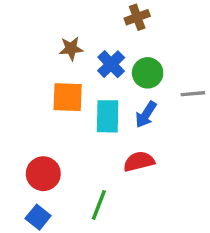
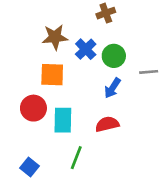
brown star: (71, 48) -> (55, 37), size x1.4
cyan rectangle: (108, 116) -> (63, 120), moved
red circle: (43, 174) -> (33, 108), moved

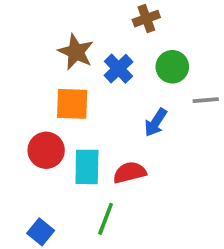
brown star: (55, 37) -> (76, 52), turned 30
green circle: (114, 56) -> (172, 67), moved
red semicircle: (107, 124) -> (130, 173), moved

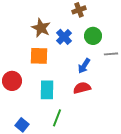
red circle: (46, 150) -> (12, 81), moved
red semicircle: (130, 173) -> (82, 88), moved

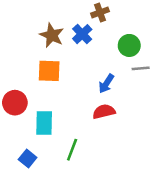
green circle: (93, 36) -> (129, 45), moved
blue cross: (64, 37) -> (82, 34), moved
cyan rectangle: (47, 90) -> (44, 123), moved

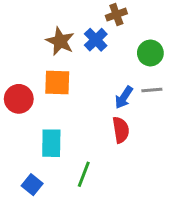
gray line: (141, 68) -> (152, 90), moved
red circle: (15, 103) -> (19, 99), moved
red semicircle: (104, 112) -> (121, 130), turned 95

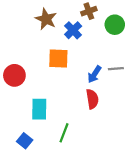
brown star: (60, 41) -> (46, 19), moved
green circle: (150, 53) -> (115, 25), moved
orange square: (57, 83) -> (58, 58), moved

